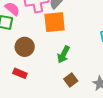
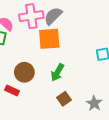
brown circle: (25, 47) -> (24, 72), moved

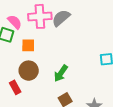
orange square: (49, 39) -> (28, 45), moved, size x0.6
red rectangle: (12, 90) -> (15, 87), turned 32

